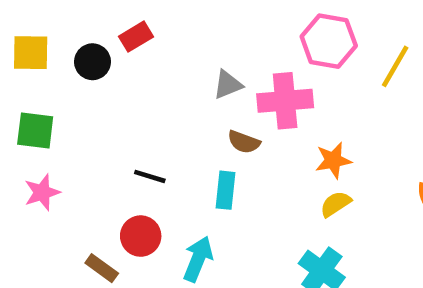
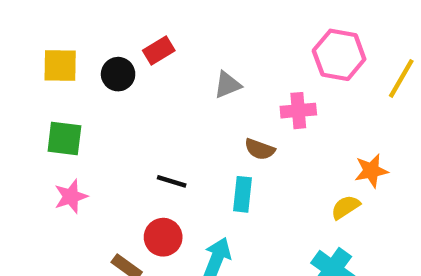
gray triangle: (228, 85) -> (227, 85), moved
pink cross: (285, 101) -> (298, 111), size x0.7
orange star: (333, 160) -> (371, 171), moved

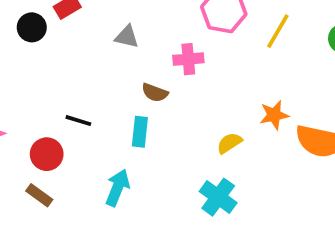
gray triangle: (227, 85) -> (127, 37), turned 35
orange star: (371, 171) -> (274, 115), moved
red circle: (163, 237) -> (47, 154), moved

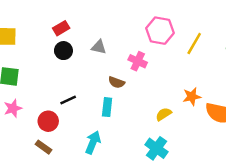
black circle: (32, 27) -> (63, 51), moved
pink cross: (188, 59) -> (138, 61), turned 30
black line: (78, 121) -> (68, 100), turned -42

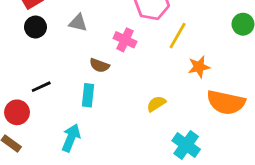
yellow line: (194, 44) -> (178, 36), moved
orange star: (192, 96) -> (199, 67), moved
cyan cross: (156, 148) -> (186, 145), moved

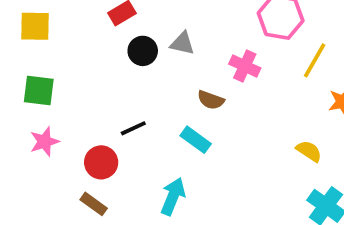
black circle: (35, 27) -> (143, 51), moved
cyan rectangle: (88, 95) -> (196, 140), turned -60
yellow semicircle: (156, 104) -> (309, 151), moved, turned 66

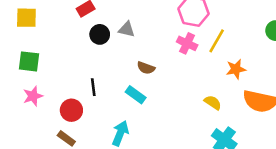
pink cross: (245, 66) -> (187, 43), moved
black line: (133, 128) -> (93, 87), turned -72

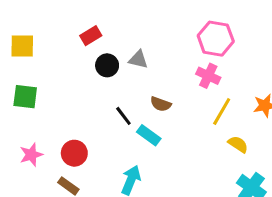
yellow line: (217, 41) -> (222, 111), moved
black line: (93, 87) -> (123, 116), moved, turned -30
pink star: (33, 96) -> (31, 155), moved

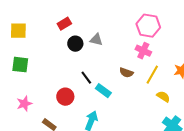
brown semicircle: (161, 104) -> (126, 73), moved
red circle: (74, 153) -> (65, 97), moved

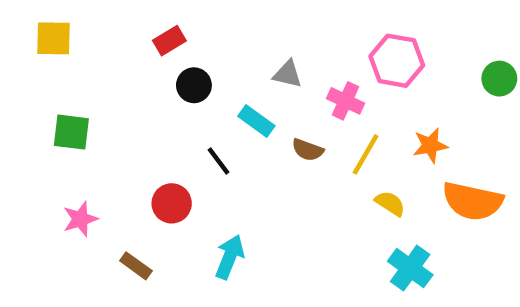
pink hexagon: (148, 26) -> (397, 61), moved
yellow square: (18, 31) -> (53, 38), moved
gray triangle: (96, 40) -> (288, 74), moved
cyan rectangle: (103, 91) -> (256, 121), moved

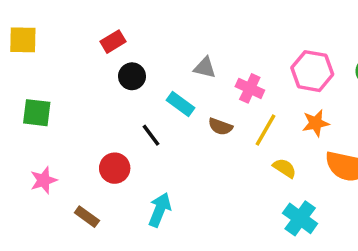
pink hexagon: (397, 61) -> (312, 71), moved

